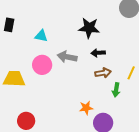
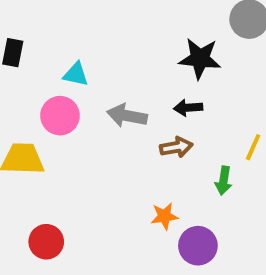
black star: (89, 28) -> (200, 58), moved
pink circle: (42, 65) -> (60, 116), moved
brown arrow: (103, 73) -> (176, 147), moved

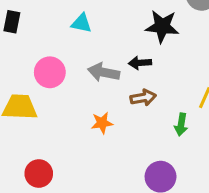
cyan triangle: (76, 74) -> (81, 23), moved
black arrow: (188, 108) -> (140, 63), moved
orange star: (164, 216) -> (102, 123), moved

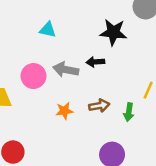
pink circle: (50, 72) -> (33, 76), moved
brown arrow: (143, 98) -> (99, 106), moved

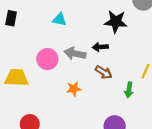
brown arrow: (99, 106) -> (104, 72), moved, turned 42

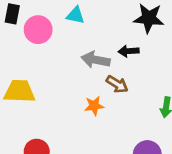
pink circle: (47, 59) -> (38, 30), moved
brown arrow: (104, 72) -> (117, 84), moved

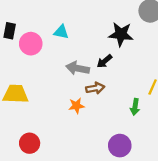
black arrow: (129, 51) -> (105, 61), turned -35
brown arrow: (117, 84) -> (95, 88), turned -42

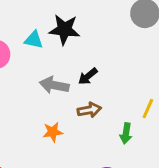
black star: (121, 34) -> (64, 30), moved
brown arrow: (95, 88) -> (89, 110), moved

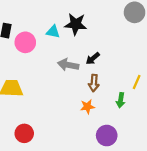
brown arrow: (89, 110) -> (94, 83), turned 105
orange star: (53, 132) -> (87, 107), moved

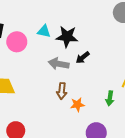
black star: (76, 24) -> (67, 37), moved
brown arrow: (94, 83) -> (62, 91), moved

